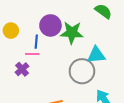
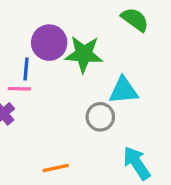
gray circle: (82, 71) -> (100, 117), size x0.7

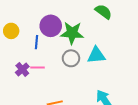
pink line: (19, 89) -> (38, 67), moved
gray circle: (100, 117) -> (71, 58), moved

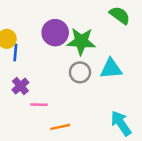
blue line: (37, 42) -> (15, 53), moved
pink line: (38, 67) -> (39, 105), moved

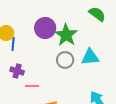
green star: (81, 41) -> (66, 35), turned 30
purple cross: (20, 86) -> (17, 71), turned -32

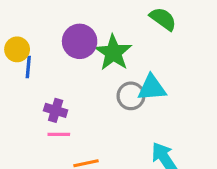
gray circle: (65, 60) -> (131, 96), moved
purple cross: (17, 71) -> (56, 110), moved

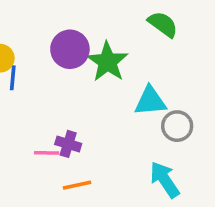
gray circle: (131, 96) -> (177, 126), moved
purple cross: (56, 110) -> (68, 144), moved

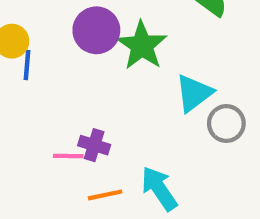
cyan triangle: (150, 101) -> (194, 93), turned -32
cyan arrow: (165, 180) -> (159, 188), moved

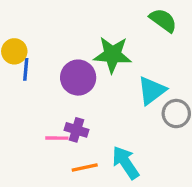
purple circle: (96, 30) -> (78, 78), moved
green star: (142, 45) -> (112, 55), turned -30

